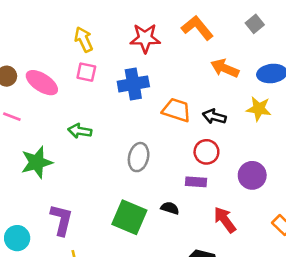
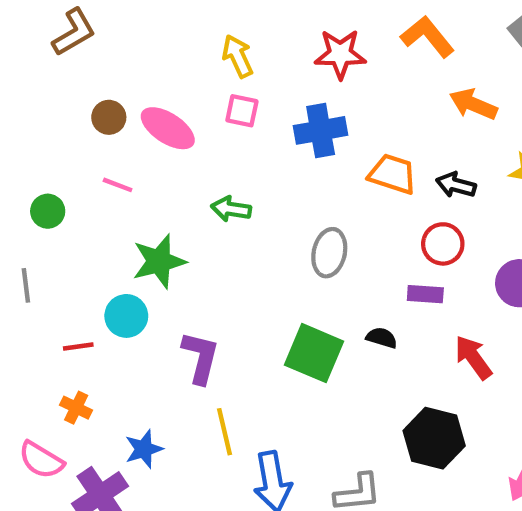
cyan circle: (17, 238) -> (126, 316), moved

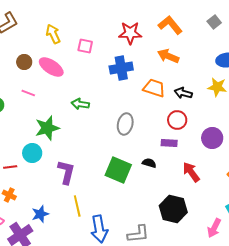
yellow arrow: (238, 56) -> (53, 34), moved
orange arrow: (473, 104) -> (168, 56), moved
pink square: (242, 111) -> (85, 46), moved

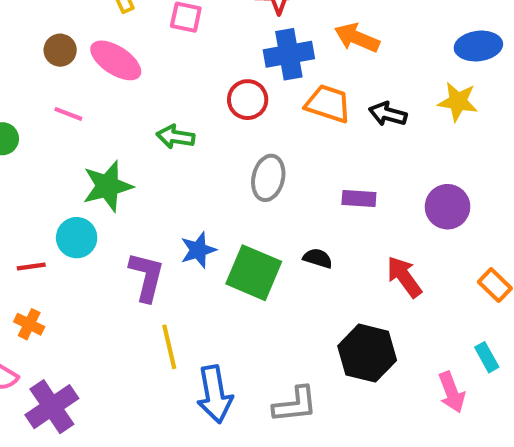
blue cross: (121, 68) -> (289, 54), moved
red circle: (177, 120) -> (248, 100), moved
purple rectangle: (169, 143) -> (359, 198), moved
blue star: (40, 214) -> (198, 250), moved
pink arrow: (214, 228) -> (452, 392), turned -48

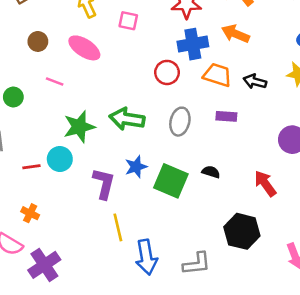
brown circle: (60, 50) -> (38, 41), moved
green arrow: (175, 137) -> (127, 119), moved, size x1.5
purple rectangle: (359, 198) -> (226, 116), moved
red line: (31, 266) -> (31, 167), moved

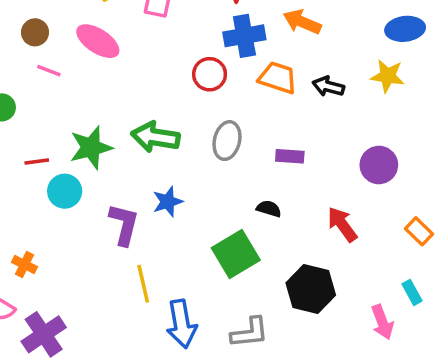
pink line: (55, 82) -> (49, 71), moved
purple rectangle: (226, 116) -> (290, 156), moved
red line: (31, 167) -> (37, 162), moved
green square: (171, 181) -> (236, 254), moved, turned 36

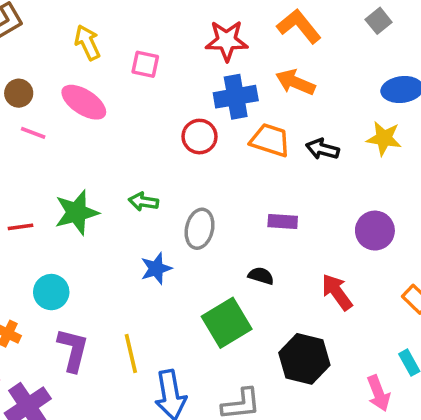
green arrow: (155, 137) -> (143, 202), size x0.6
gray ellipse: (227, 141) -> (200, 229), moved
cyan circle: (65, 191) -> (51, 292), moved
purple L-shape: (124, 224) -> (73, 350), moved

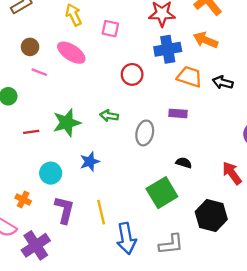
red circle: (200, 137) -> (132, 74), moved
purple rectangle: (283, 222) -> (178, 113), moved
blue star: (156, 269) -> (90, 162), moved

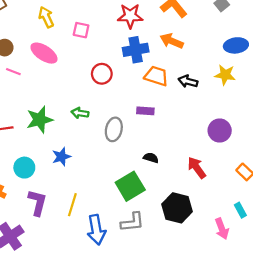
yellow line: (101, 212) -> (72, 205), turned 30
gray L-shape: (171, 244) -> (132, 222), moved

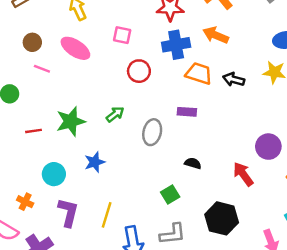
pink square: (81, 30) -> (122, 35), moved
green arrow: (80, 113) -> (115, 114), turned 133
purple circle: (220, 131) -> (268, 147), moved
green square: (130, 186) -> (170, 194), size x0.6

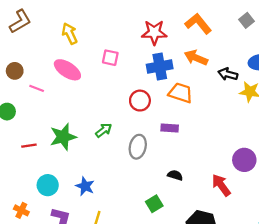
brown circle: (32, 42) -> (15, 71), moved
red circle: (139, 71) -> (140, 101), moved
black arrow: (234, 79) -> (228, 74), moved
blue star: (95, 162) -> (85, 186), moved, turned -30

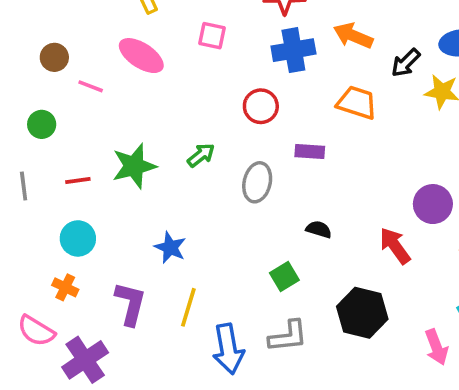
black arrow: (228, 74) -> (406, 63), turned -60
orange trapezoid: (181, 93) -> (357, 103), moved
cyan circle: (48, 185) -> (78, 238), moved

